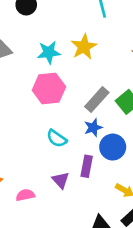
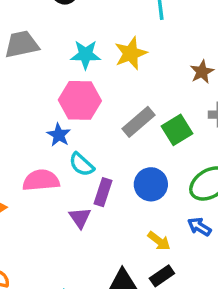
blue star: (93, 128) -> (59, 135), moved, turned -30
purple rectangle: (87, 166) -> (103, 192), moved
pink semicircle: (25, 195) -> (41, 180), moved, size x1.5

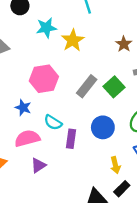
cyan star: (86, 55) -> (46, 28), moved
blue star: (59, 135) -> (23, 108), moved
purple triangle: (80, 218) -> (38, 165), moved, turned 42
yellow arrow: (159, 241) -> (115, 165), turned 49

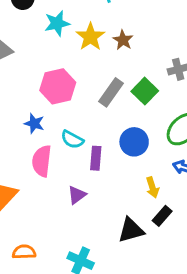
brown star: (124, 44) -> (123, 40), moved
pink semicircle: (27, 138) -> (42, 161), turned -65
purple triangle: (38, 165) -> (77, 195), moved

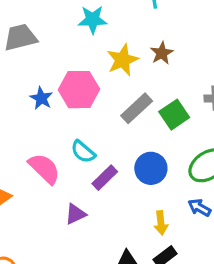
yellow star: (90, 37) -> (123, 60), moved
blue star: (34, 123) -> (41, 98), moved
purple rectangle: (96, 158) -> (105, 178), turned 30
pink semicircle: (42, 161) -> (44, 169), turned 116

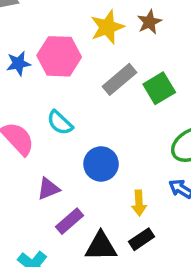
blue star: (41, 98) -> (18, 63), turned 30
blue circle: (151, 168) -> (101, 164), moved
purple rectangle: (105, 178) -> (69, 221), moved

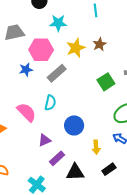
pink hexagon: (59, 56) -> (41, 50), moved
gray rectangle: (120, 79) -> (57, 73), moved
cyan semicircle: (60, 123) -> (50, 103), turned -119
black rectangle: (142, 239) -> (109, 169), moved

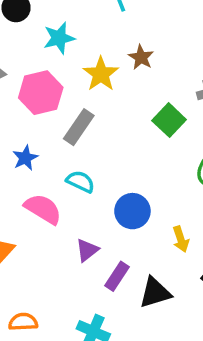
blue star: (26, 70) -> (25, 158), moved
cyan semicircle: (50, 103) -> (80, 182), turned -63

